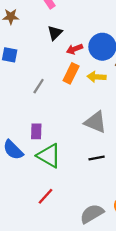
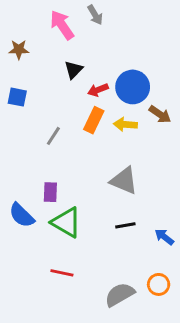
red line: (46, 196) -> (62, 273), turned 60

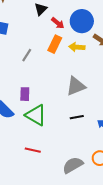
red arrow: (98, 90) -> (58, 23), turned -120
gray triangle: (124, 181) -> (76, 86), turned -45

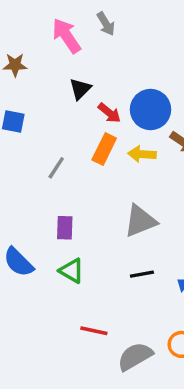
purple rectangle: (25, 94) -> (65, 228), moved
green triangle: (36, 115) -> (72, 271), size x0.7
red line: (33, 150) -> (94, 331), moved

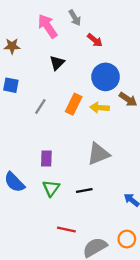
red arrow: (109, 113) -> (95, 40), moved
gray line: (56, 168) -> (40, 106), moved
green triangle: (72, 271) -> (51, 188), turned 36
black line: (142, 274) -> (84, 190), moved

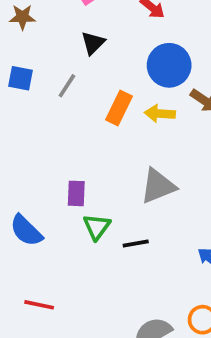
gray line: (40, 106) -> (67, 86), moved
green triangle: (51, 188) -> (97, 227), moved
red line: (66, 230) -> (39, 305), moved

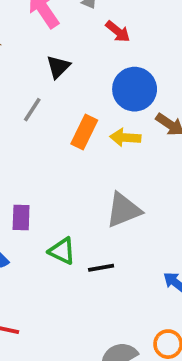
purple rectangle: (76, 193) -> (21, 218), moved
green triangle: (97, 227) -> (62, 251), turned -40

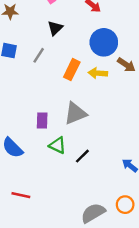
gray triangle: (123, 210) -> (75, 113), moved
purple rectangle: (21, 218) -> (42, 120), moved
black line: (101, 268) -> (82, 156), turned -35

